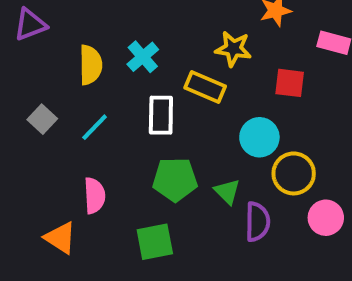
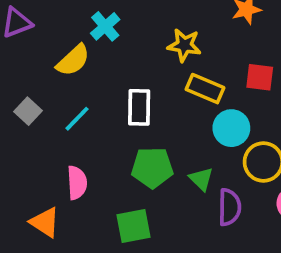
yellow star: (233, 49) -> (184, 45), moved
cyan cross: (143, 57) -> (105, 26), moved
yellow semicircle: (91, 65) -> (73, 60), turned 48
yellow rectangle: (205, 87) -> (205, 89), moved

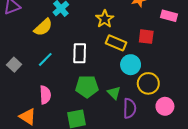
yellow star: (184, 45) -> (105, 19), turned 30
gray square: (28, 111) -> (14, 65), moved

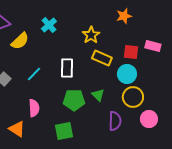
pink rectangle: (169, 16) -> (153, 46), moved
yellow semicircle: (43, 27) -> (20, 41), moved
cyan circle: (131, 65) -> (127, 74), moved
green triangle: (114, 93) -> (98, 95), moved

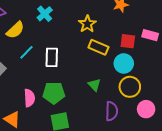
white rectangle: (67, 68) -> (52, 57), moved
cyan line: (34, 74) -> (26, 52), moved
green pentagon: (74, 100) -> (54, 93), moved

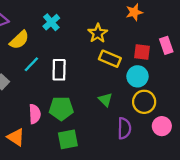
pink rectangle: (150, 35) -> (166, 45), turned 56

